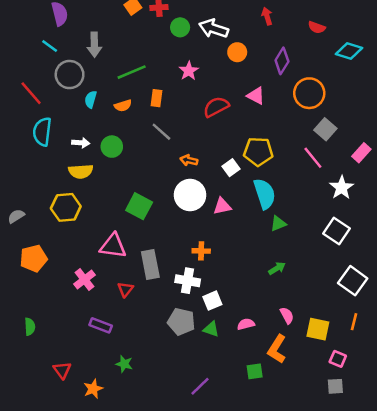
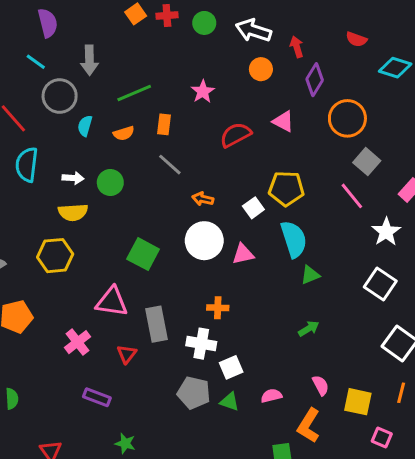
red arrow: (267, 16) -> (297, 47), moved
green circle: (180, 27) -> (204, 23), moved
white arrow: (214, 29) -> (253, 30), moved

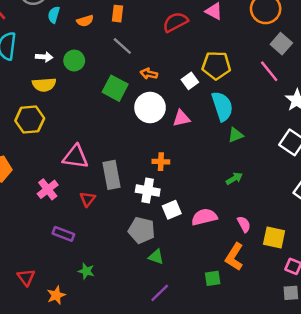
green square: (143, 254) -> (115, 88), moved
pink semicircle: (271, 396) -> (204, 217), moved, size x1.5
green triangle: (230, 402) -> (156, 257), moved

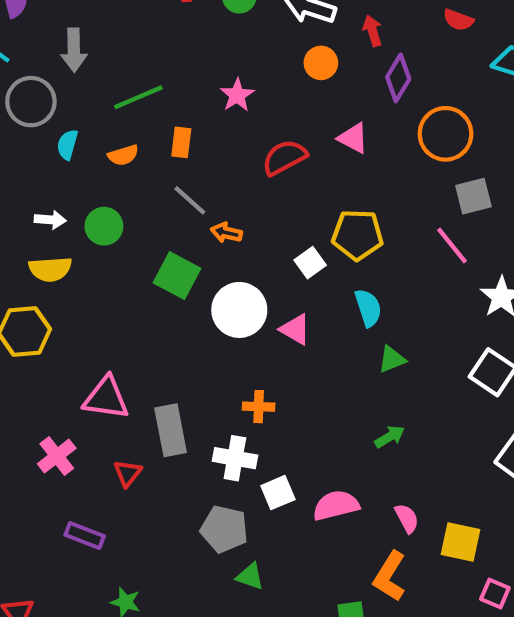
gray square: (281, 44) -> (473, 196), turned 35
orange arrow: (149, 74) -> (226, 233), moved
cyan semicircle: (222, 106) -> (368, 308), size x0.7
pink triangle: (181, 118) -> (295, 329), turned 42

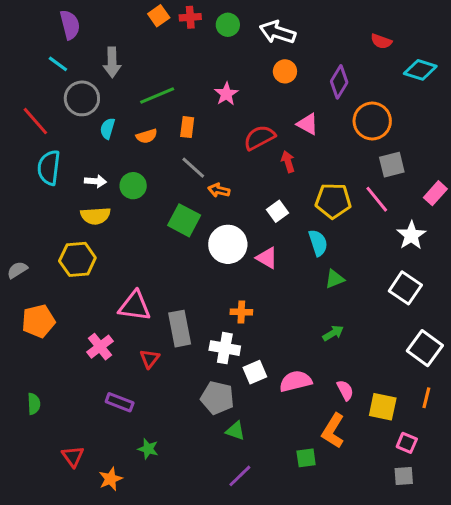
red arrow: (372, 31) -> (288, 162), moved
yellow pentagon: (357, 235) -> (333, 201), moved

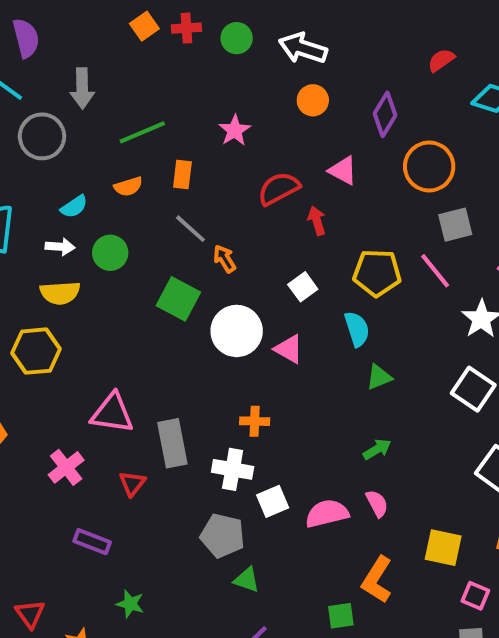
red semicircle: (381, 41) -> (441, 60), turned 125
cyan semicircle: (108, 129) -> (74, 207), moved, turned -140
orange arrow: (219, 190) -> (225, 259), turned 45
pink semicircle: (345, 390) -> (377, 503), moved

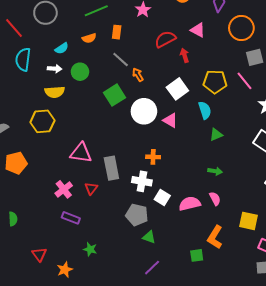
white square: (303, 287) -> (177, 89), size x1.5
green square: (178, 299) -> (114, 95), turned 30
green arrow: (377, 449) -> (215, 171), turned 40
pink cross: (66, 467) -> (64, 189), moved
white square: (273, 501) -> (162, 198), turned -35

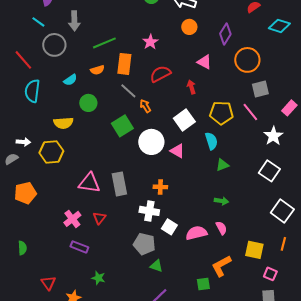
orange rectangle: (117, 32) -> (124, 64), size x1.5
red semicircle: (165, 39) -> (160, 74), moved
white arrow: (55, 69) -> (23, 142), moved
gray rectangle: (111, 168) -> (119, 184), moved
orange L-shape: (215, 237) -> (221, 266), turned 30

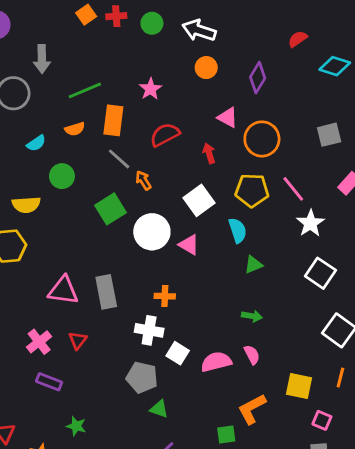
orange circle: (247, 60) -> (262, 139), moved
gray square: (260, 89) -> (329, 135), moved
white star: (273, 136) -> (310, 223), moved

